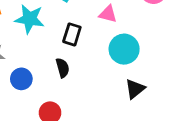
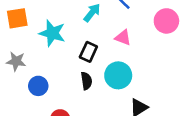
cyan circle: (124, 49) -> (118, 75), moved
black semicircle: (63, 68) -> (86, 81), moved

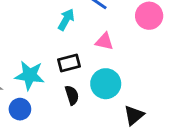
cyan star: (52, 33) -> (30, 75), moved
black rectangle: (88, 52) -> (69, 63), turned 60

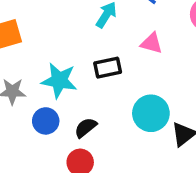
cyan circle: (106, 84) -> (151, 113), moved
black semicircle: (72, 95) -> (86, 128), moved, turned -114

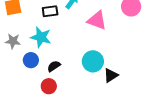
pink triangle: (152, 43) -> (97, 20), size x1.5
black rectangle: (108, 68) -> (50, 11), moved

